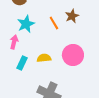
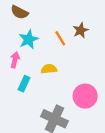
pink circle: (73, 55) -> (85, 96), moved
yellow semicircle: (44, 58) -> (49, 69), moved

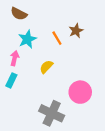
yellow semicircle: (49, 69) -> (46, 67), turned -40
cyan rectangle: (24, 84) -> (11, 80), moved

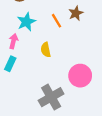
yellow semicircle: (46, 67) -> (46, 50), turned -56
gray cross: (52, 113) -> (51, 97), turned 35

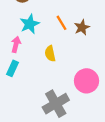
brown star: (76, 13) -> (82, 27), moved

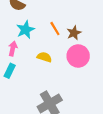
yellow semicircle: (50, 54) -> (44, 57), turned 120
pink circle: (86, 81) -> (78, 56), moved

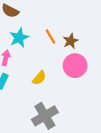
yellow semicircle: (44, 57) -> (39, 78), moved, turned 112

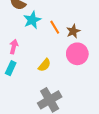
cyan star: (19, 38) -> (32, 20), moved

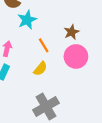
orange line: (55, 27) -> (44, 45), moved

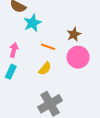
orange line: (44, 45) -> (48, 47), turned -40

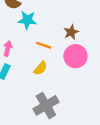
cyan star: (32, 23) -> (27, 20), turned 30

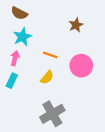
cyan star: (27, 20) -> (22, 37), moved, turned -30
brown star: (71, 32) -> (76, 25), moved

